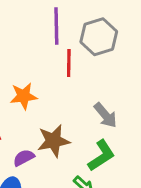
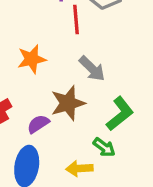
gray arrow: (105, 115) -> (92, 69), moved

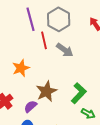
gray arrow: (92, 69) -> (65, 50), moved
green arrow: (104, 147) -> (88, 114), moved

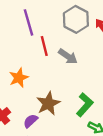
gray hexagon: (59, 19) -> (76, 19), moved

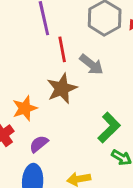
orange star: (19, 78) -> (25, 108), moved
brown star: (48, 103) -> (62, 88), moved

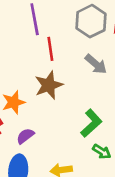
gray arrow: (91, 65) -> (96, 64), moved

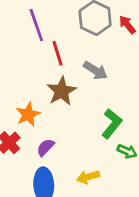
gray arrow: (96, 64) -> (96, 71), moved

